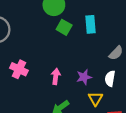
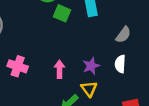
yellow triangle: (95, 99) -> (89, 89), moved

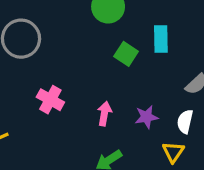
green square: (62, 13) -> (126, 54), moved
yellow triangle: (89, 89) -> (173, 152), moved

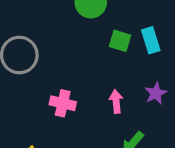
cyan rectangle: (161, 39) -> (151, 40), moved

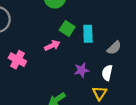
pink arrow: (116, 101) -> (52, 46), moved, turned 56

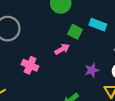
cyan rectangle: (88, 34) -> (98, 25), moved, turned -63

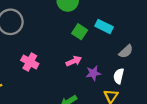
pink arrow: (62, 49) -> (74, 61), moved

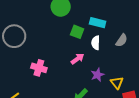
purple star: (93, 73) -> (97, 75), moved
white semicircle: (119, 76) -> (96, 43), moved

